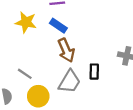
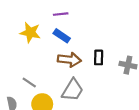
brown arrow: (66, 50) -> (69, 60), turned -60
black rectangle: (94, 72) -> (99, 57), moved

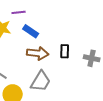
purple line: (61, 14) -> (19, 12), moved

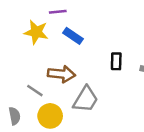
brown arrow: (38, 53) -> (62, 74), moved

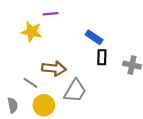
blue rectangle: (73, 36) -> (94, 37), moved

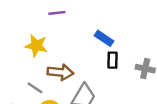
yellow star: (32, 32) -> (36, 46), moved

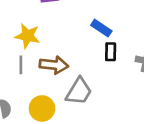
gray line: (35, 88) -> (21, 65), moved, turned 56

